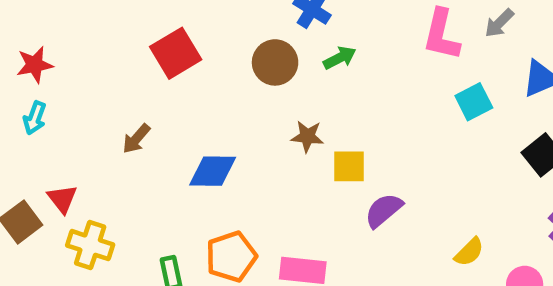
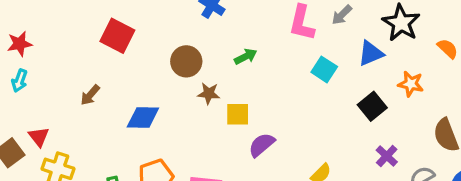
red square: (176, 53) -> (117, 36), turned -32
green arrow: (340, 58) -> (246, 57), moved
brown circle: (275, 62) -> (186, 61), moved
cyan square: (474, 102) -> (324, 69), turned -30

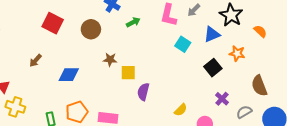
green arrow: (246, 57) -> (133, 22), moved
brown circle: (186, 61) -> (91, 29), moved
purple semicircle: (262, 145) -> (143, 92), turned -36

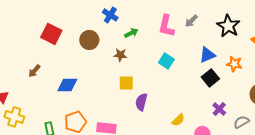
blue triangle: (212, 34) -> (207, 55), moved
cyan square: (183, 44) -> (166, 61), moved
brown star: (110, 59) -> (120, 55), moved

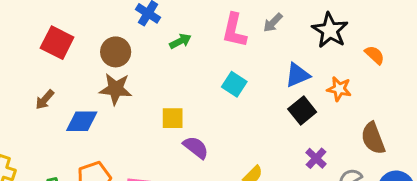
brown star: (120, 55) -> (116, 89), moved, size x1.5
brown arrow: (34, 71) -> (45, 100), moved
purple semicircle: (141, 102) -> (196, 147), turned 114

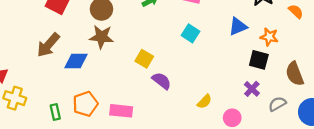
brown arrow: (45, 100) -> (48, 45), size x1.6
black square: (302, 110) -> (259, 60), moved, turned -36
yellow square: (173, 118) -> (144, 59), turned 30

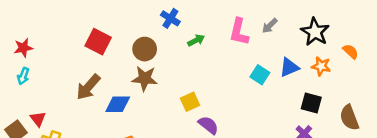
cyan square: (191, 33) -> (260, 75), moved
orange star: (269, 37) -> (321, 66), moved
yellow square: (144, 59) -> (190, 102), turned 36

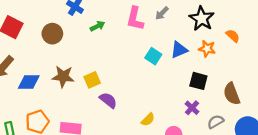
brown star: (145, 78) -> (63, 77), moved

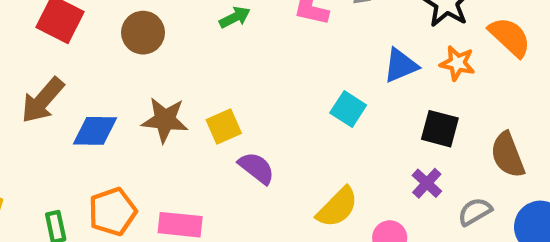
orange semicircle: (233, 36) -> (510, 37), size x1.5
cyan square: (153, 56) -> (348, 109), moved
yellow semicircle: (148, 120) -> (337, 207), size x1.5

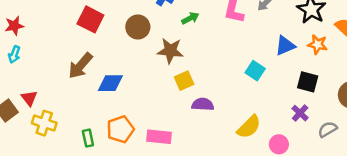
brown star: (165, 120) -> (170, 51), moved
purple semicircle: (257, 168) -> (203, 104), turned -35

